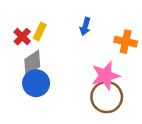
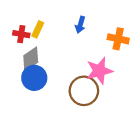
red cross: (22, 37) -> (21, 34), turned -35
brown circle: (107, 97) -> (84, 91), moved

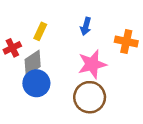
red cross: (21, 34) -> (12, 48), moved, turned -35
pink star: (99, 71) -> (92, 64), moved

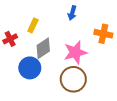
blue arrow: (86, 26) -> (72, 13), moved
gray diamond: (33, 63) -> (43, 48), moved

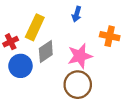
yellow rectangle: (33, 25) -> (35, 27), size x1.6
blue circle: (30, 68) -> (20, 66), moved

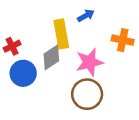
blue arrow: (77, 14) -> (86, 15), turned -136
yellow rectangle: (35, 27) -> (61, 34), moved, turned -35

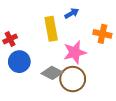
gray diamond: (51, 57) -> (52, 73), moved, turned 60

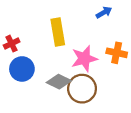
blue arrow: (72, 13) -> (104, 12), moved
orange cross: (102, 34) -> (117, 53), moved

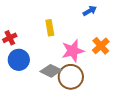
yellow rectangle: (58, 32) -> (50, 28), size x0.7
orange cross: (117, 53) -> (101, 46), turned 36

